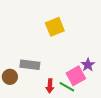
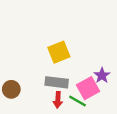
yellow square: (55, 27) -> (59, 52), moved
gray rectangle: (30, 65) -> (57, 82), moved

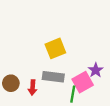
red arrow: (58, 100) -> (33, 88), moved
green line: (78, 101) -> (73, 94), turned 70

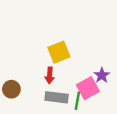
gray rectangle: (53, 77) -> (57, 97), moved
red arrow: (33, 88) -> (50, 75), moved

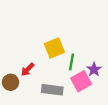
red arrow: (50, 75) -> (28, 69), moved, turned 40
green line: (77, 101) -> (72, 62), moved

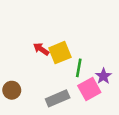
red arrow: (28, 69) -> (41, 49), moved, turned 80
gray rectangle: (52, 90) -> (58, 98), turned -30

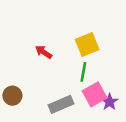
yellow square: (60, 53) -> (87, 45), moved
purple star: (103, 76) -> (110, 102), moved

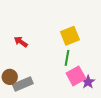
red arrow: (44, 52) -> (21, 42), moved
gray rectangle: (61, 104) -> (23, 84), moved

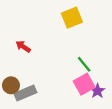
yellow square: (70, 36) -> (72, 18), moved
green line: (67, 58) -> (84, 64), moved, turned -49

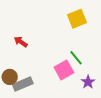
yellow square: (72, 18) -> (77, 19), moved
pink square: (84, 84) -> (64, 70), moved

